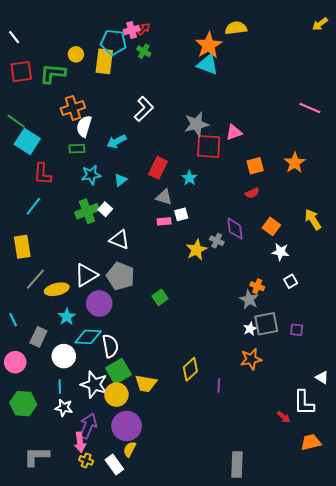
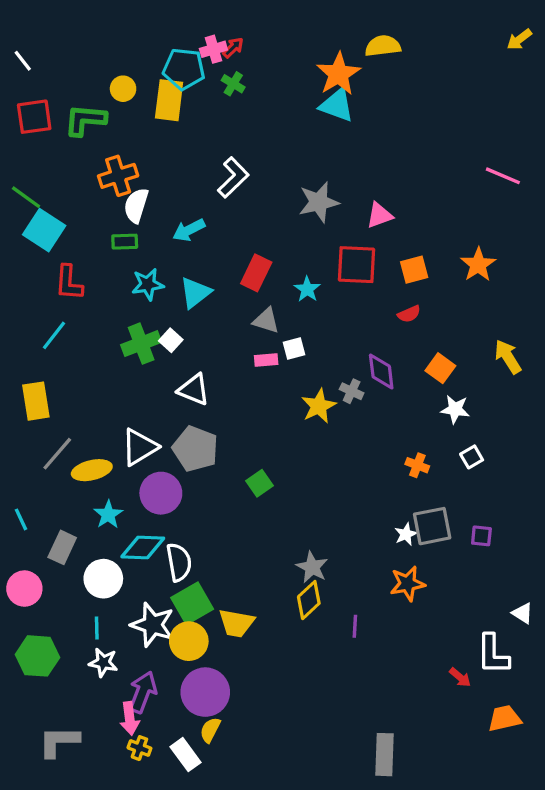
red square: (209, 146) -> (357, 265), moved
cyan triangle: (120, 180) -> (195, 293), size x1.5
gray star: (249, 299) -> (312, 567), moved

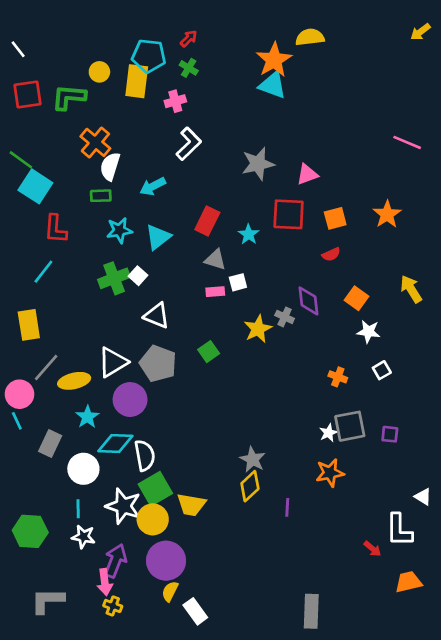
pink cross: (213, 49) -> (175, 101), moved
orange cross: (118, 176) -> (95, 142), turned -32
green square: (259, 483) -> (209, 352), moved
pink circle: (24, 589) -> (20, 394), moved
white rectangle: (186, 755) -> (195, 611), moved

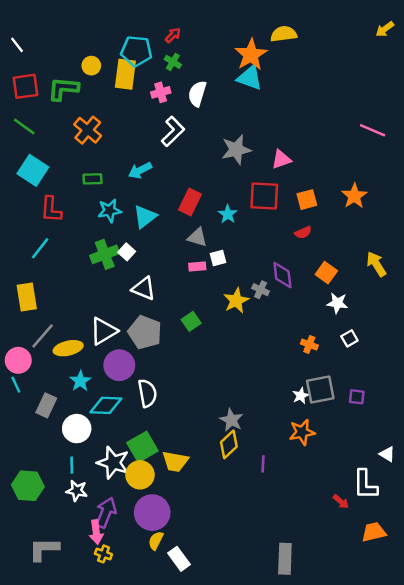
green line: (21, 160) -> (24, 127), moved
white semicircle: (110, 166) -> (197, 94), moved
white semicircle: (145, 455) -> (147, 393), moved

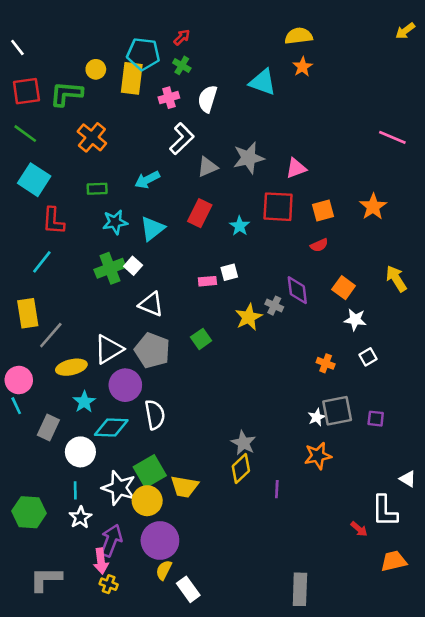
orange star: (251, 55) -> (302, 67), moved, size x0.6
gray triangle: (197, 237) -> (207, 167), moved, turned -40
gray line: (43, 336) -> (51, 335), moved
white star: (77, 491) -> (80, 517), turned 30

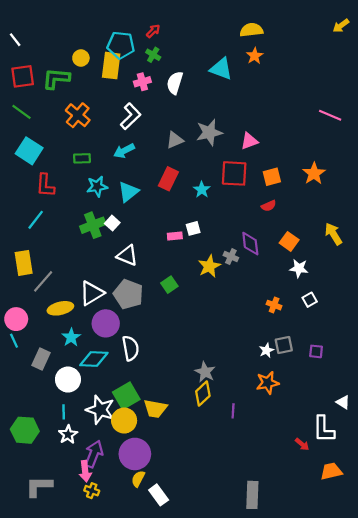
white L-shape: (182, 139) -> (131, 116), moved
gray square: (337, 411) -> (284, 345), size x0.7

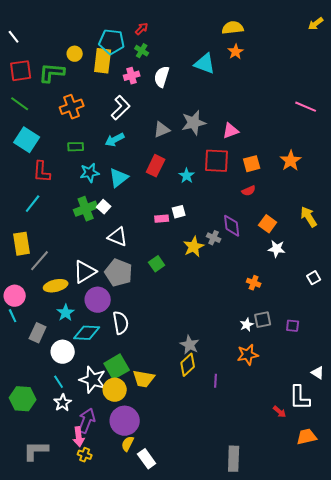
orange cross: (78, 115) -> (72, 107), turned 30
white square: (310, 300) -> (314, 278), moved
cyan line: (64, 412) -> (59, 382), turned -32

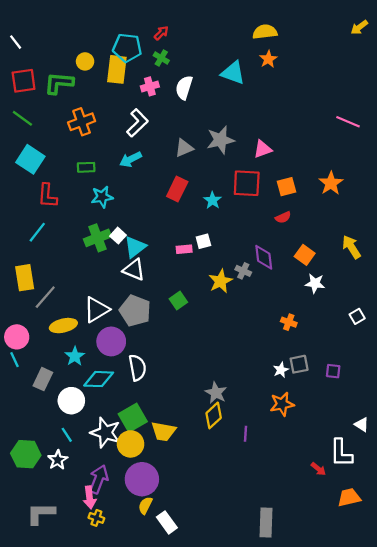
cyan triangle: (119, 178) -> (135, 247), moved
white star: (63, 403) -> (58, 460), moved

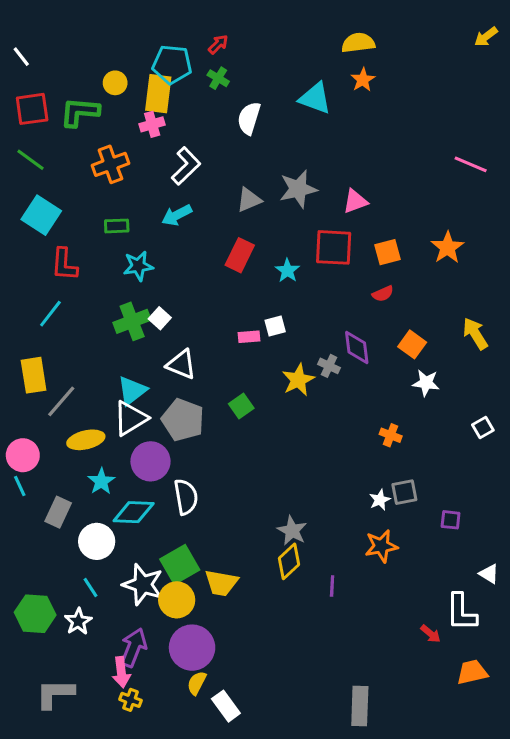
pink cross: (150, 86) -> (152, 124), moved
cyan triangle: (135, 247) -> (132, 391), moved
purple square: (333, 371) -> (451, 520), moved

